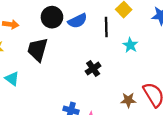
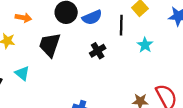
black cross: (93, 69) -> (98, 51), moved

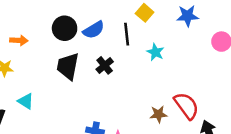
black trapezoid: (50, 45) -> (68, 66), moved

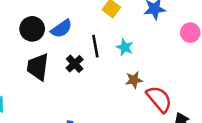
black line: (127, 34) -> (95, 46), moved
brown star: (158, 114) -> (134, 80), moved

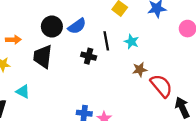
black cross: (75, 64) -> (89, 56), turned -32
black trapezoid: (38, 67) -> (43, 57), moved

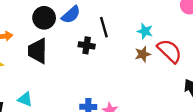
cyan star: (131, 42) -> (145, 31), moved
red semicircle: (161, 86) -> (169, 51), moved
cyan triangle: (23, 92) -> (25, 99), moved

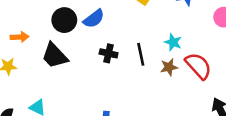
black line: (104, 27) -> (141, 54), moved
black trapezoid: (38, 51) -> (55, 56), turned -48

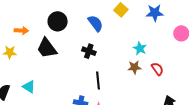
blue semicircle: (94, 19) -> (95, 23), moved, turned -96
black line: (141, 54) -> (98, 80), moved
red semicircle: (198, 66) -> (157, 69), size x0.6

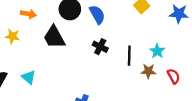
blue semicircle: (95, 23) -> (97, 15), moved
black line: (98, 80) -> (129, 56), moved

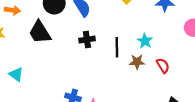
black cross: (100, 47) -> (87, 40), turned -32

